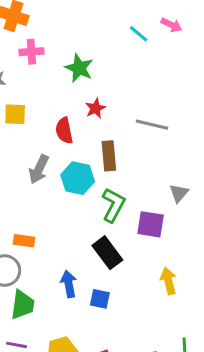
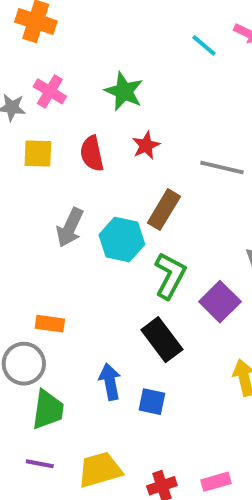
pink cross: (31, 52) -> (50, 91), moved, turned 35
red semicircle: (64, 131) -> (92, 153), moved
brown rectangle: (109, 156) -> (164, 210), turned 36
purple square: (151, 224) -> (220, 302), turned 36

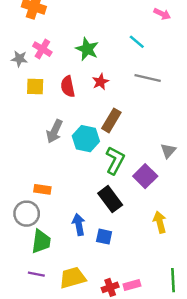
cyan line: (204, 45) -> (137, 42), moved
gray line: (222, 167) -> (148, 78), moved
pink rectangle: (216, 482) -> (132, 285), moved

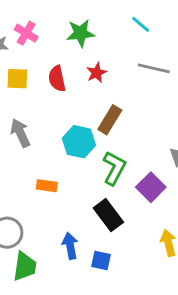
green star: (87, 49) -> (80, 33), turned -30
gray arrow: (54, 131) -> (20, 133), moved, turned 130
orange rectangle: (42, 189) -> (47, 186), moved

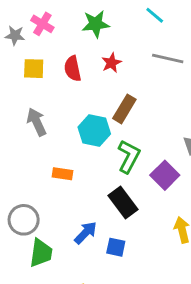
blue arrow: (70, 246) -> (86, 233), turned 55

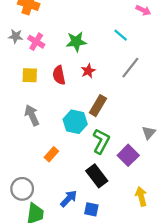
gray star: (15, 35) -> (16, 36), moved
gray line: (168, 59) -> (130, 68), turned -65
orange rectangle: (63, 174) -> (51, 154), turned -56

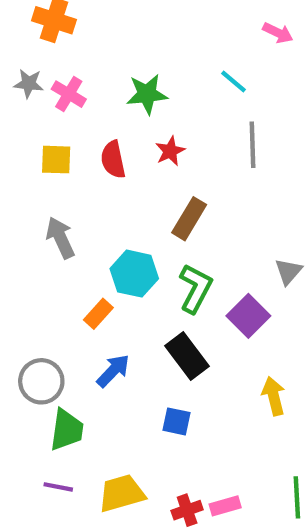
gray line: (130, 68) -> (253, 145), turned -40
cyan hexagon: (75, 122) -> (134, 274), moved
blue arrow: (69, 199) -> (113, 371), moved

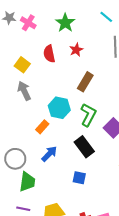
green star: (147, 94) -> (65, 23), turned -30
yellow square: (56, 160) -> (22, 65), moved, turned 35

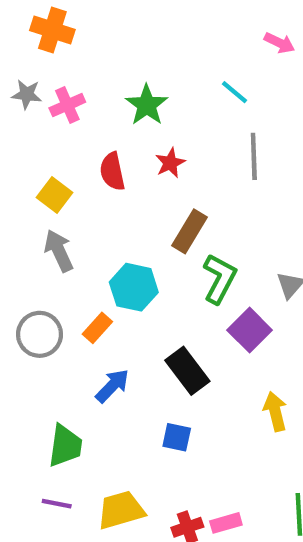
pink cross: (28, 23) -> (67, 105), turned 35
green L-shape: (88, 115) -> (220, 279), moved
gray circle: (15, 159) -> (39, 334), moved

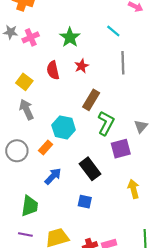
purple square: (250, 330) -> (121, 149), turned 30

